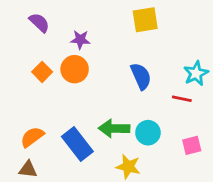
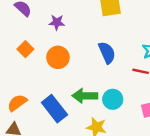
orange circle: (75, 69) -> (58, 57), moved

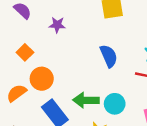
orange circle: (58, 57) -> (42, 79), moved
orange semicircle: (17, 103) -> (17, 93), moved

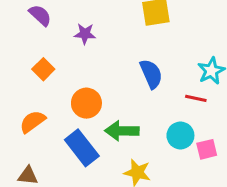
orange circle: (42, 79) -> (86, 103), moved
cyan circle: (115, 104) -> (180, 135), moved

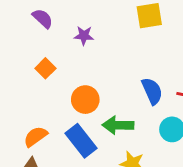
blue semicircle: (151, 74) -> (152, 91), moved
orange semicircle: (32, 122) -> (36, 137), moved

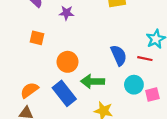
orange square: (45, 68) -> (37, 38), turned -32

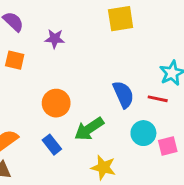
orange square: (37, 38) -> (15, 60), moved
green arrow: (93, 81) -> (89, 129), turned -35
blue rectangle: (64, 93) -> (52, 145), size x0.6

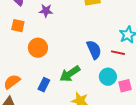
orange circle: (56, 103) -> (38, 48), moved
blue rectangle: (52, 145) -> (44, 85), turned 64

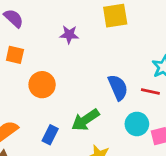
purple star: (46, 11) -> (69, 35), moved

